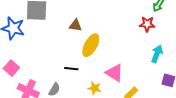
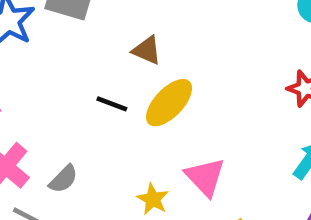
black line: (71, 69) -> (112, 104), moved

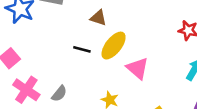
pink triangle: (205, 177) -> (138, 68), moved

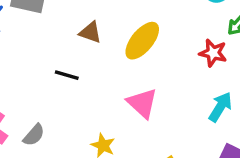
yellow ellipse: (114, 46) -> (142, 41), moved

